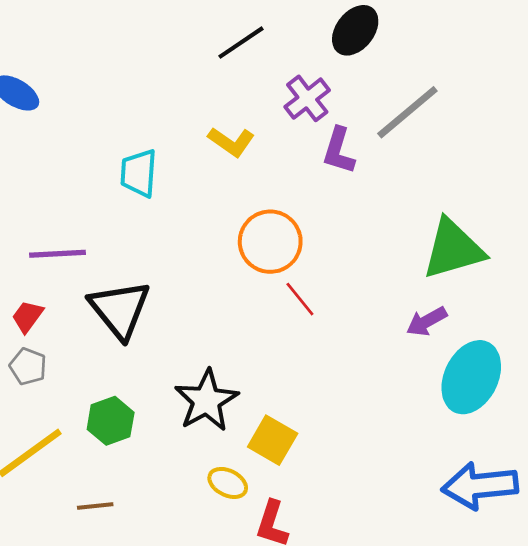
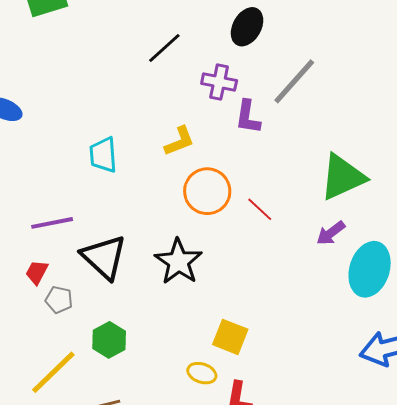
purple cross: (307, 98) -> (219, 82), turned -32
yellow L-shape: (231, 142) -> (179, 141), moved, turned -48
red line: (300, 299) -> (260, 209), moved
gray pentagon: (28, 366) -> (59, 300), moved
black star: (206, 400) -> (178, 262), moved

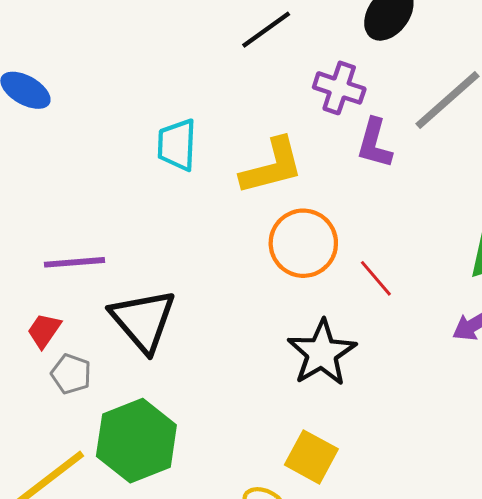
yellow L-shape: (179, 141) -> (272, 166), size x1.4
cyan trapezoid: (103, 155) -> (177, 145), moved
black star: (178, 262) -> (322, 353), moved
green hexagon: (109, 340) -> (136, 441), size x1.6

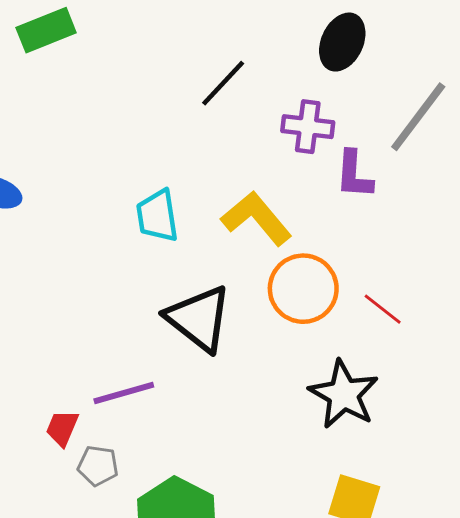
yellow L-shape: (272, 166) -> (256, 218), turned -104
purple line: (75, 262) -> (124, 393), moved
black triangle: (143, 320) -> (199, 318), moved

